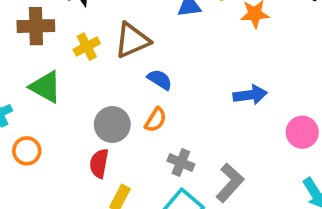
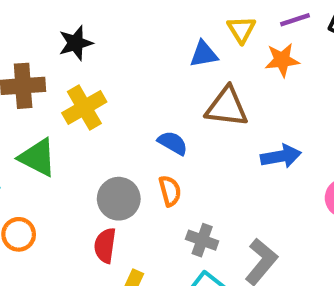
brown triangle: (132, 40) -> (227, 107), moved, turned 33
yellow cross: (87, 47) -> (84, 107), size x1.4
orange semicircle: (156, 120) -> (170, 191), turned -45

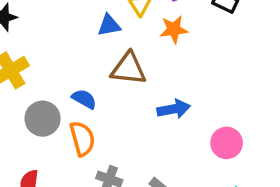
orange semicircle: (170, 191) -> (82, 139), size x1.4
gray circle: (119, 199) -> (43, 119), moved

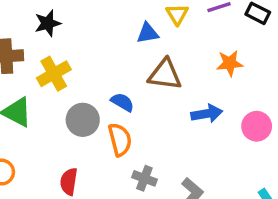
orange star: (174, 29) -> (230, 63), moved
pink circle: (227, 143) -> (257, 126), moved

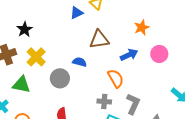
blue triangle: (148, 33) -> (77, 13), moved
orange star: (230, 63) -> (142, 27), moved
orange semicircle: (120, 140) -> (116, 78), moved

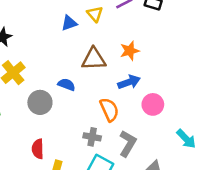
orange star: (142, 27) -> (130, 51), moved
pink circle: (159, 54) -> (153, 104), moved

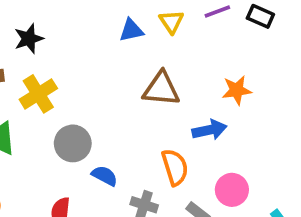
orange star: (130, 51) -> (237, 90), moved
blue semicircle: (66, 85) -> (105, 176), moved
pink circle: (153, 104) -> (232, 190), moved

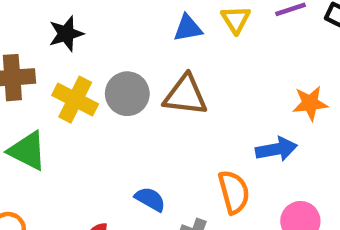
brown triangle: (161, 89) -> (185, 95), moved
yellow cross: (38, 94) -> (75, 100), turned -33
gray circle: (73, 143) -> (127, 94), moved

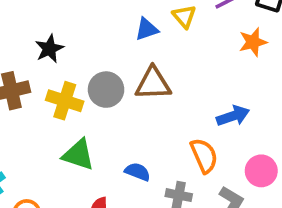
orange star: (310, 103) -> (253, 42), moved
green triangle: (27, 151) -> (78, 155), moved

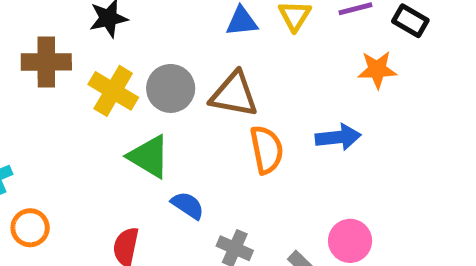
blue arrow: (233, 116) -> (338, 137), moved
green triangle: (78, 155) -> (149, 157), moved
orange semicircle: (204, 156) -> (267, 150), moved

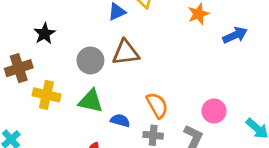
yellow cross: (113, 91) -> (46, 95), moved
blue arrow: (338, 137) -> (235, 35), moved
orange semicircle: (267, 150) -> (157, 105), moved

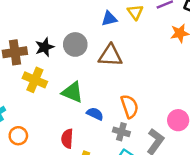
black star: (45, 34) -> (45, 47), moved
gray circle: (90, 60) -> (75, 44), moved

